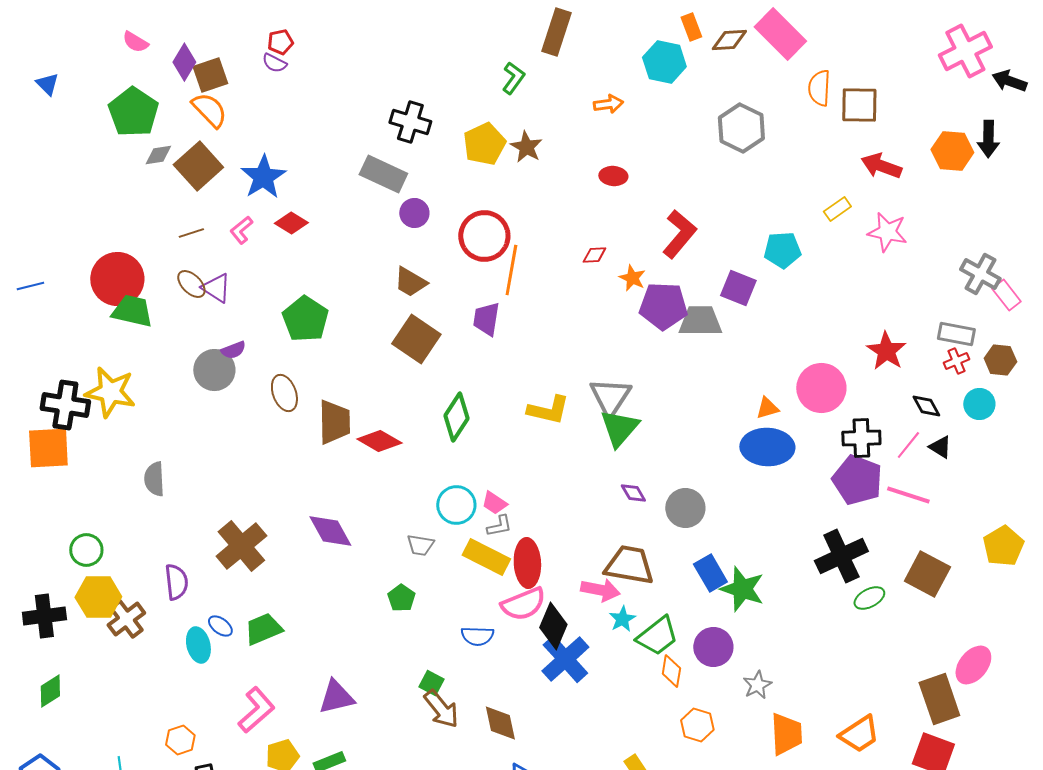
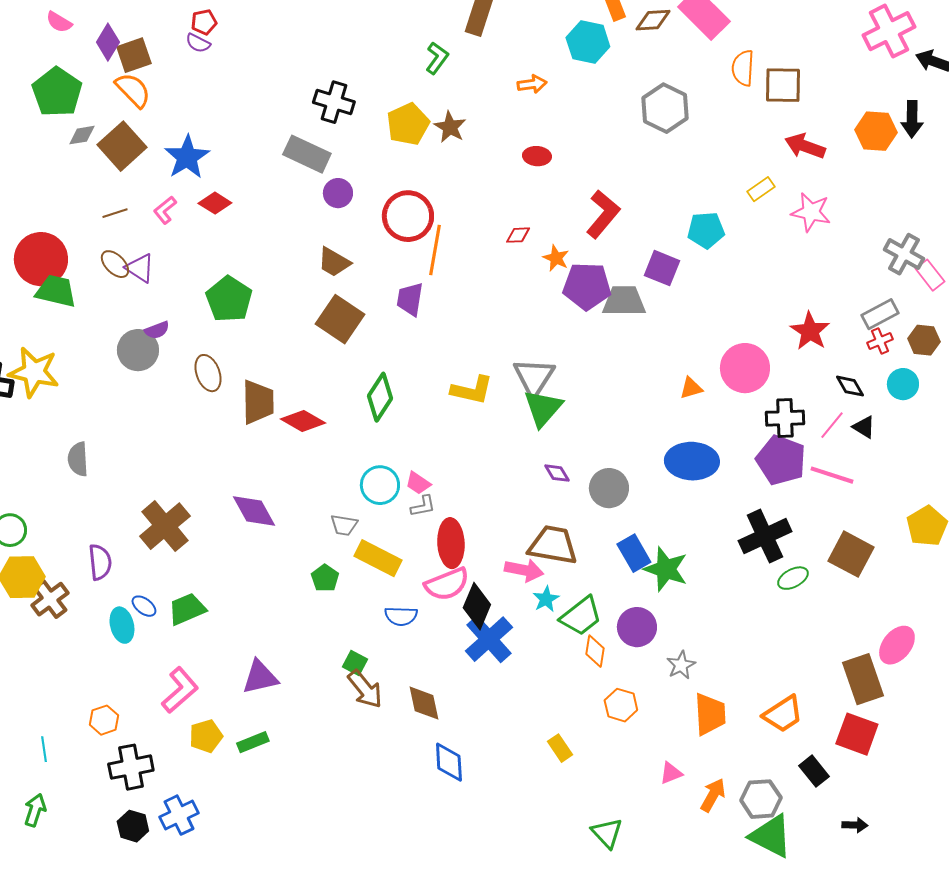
gray rectangle: (956, 334) -> (880, 314), turned -39
blue ellipse: (767, 447) -> (692, 461), moved
yellow rectangle: (486, 557) -> (378, 558), moved

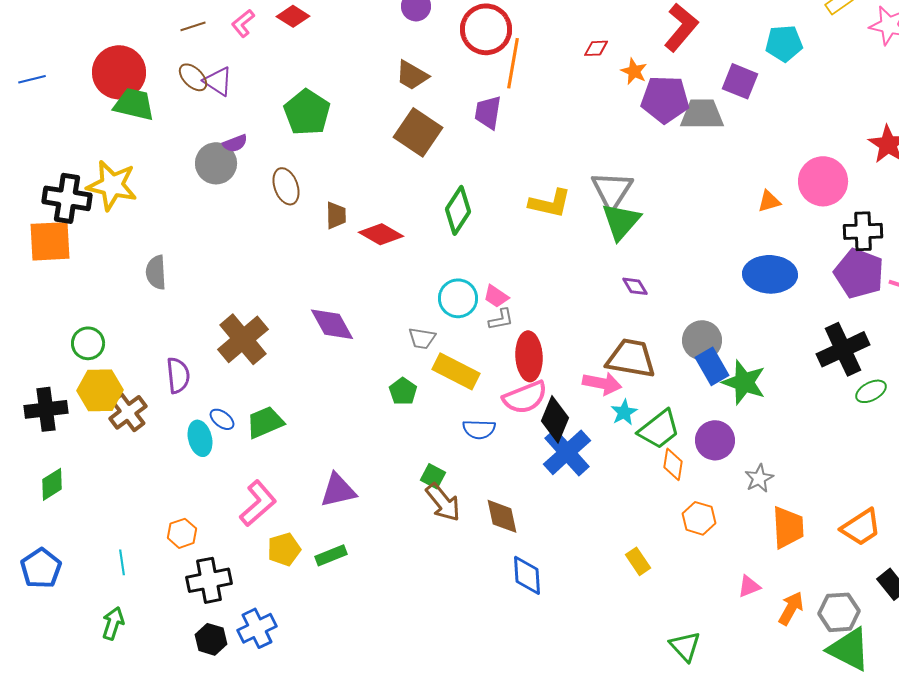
brown trapezoid: (258, 402) -> (336, 215), size x0.6
gray circle: (609, 488) -> (702, 340), moved

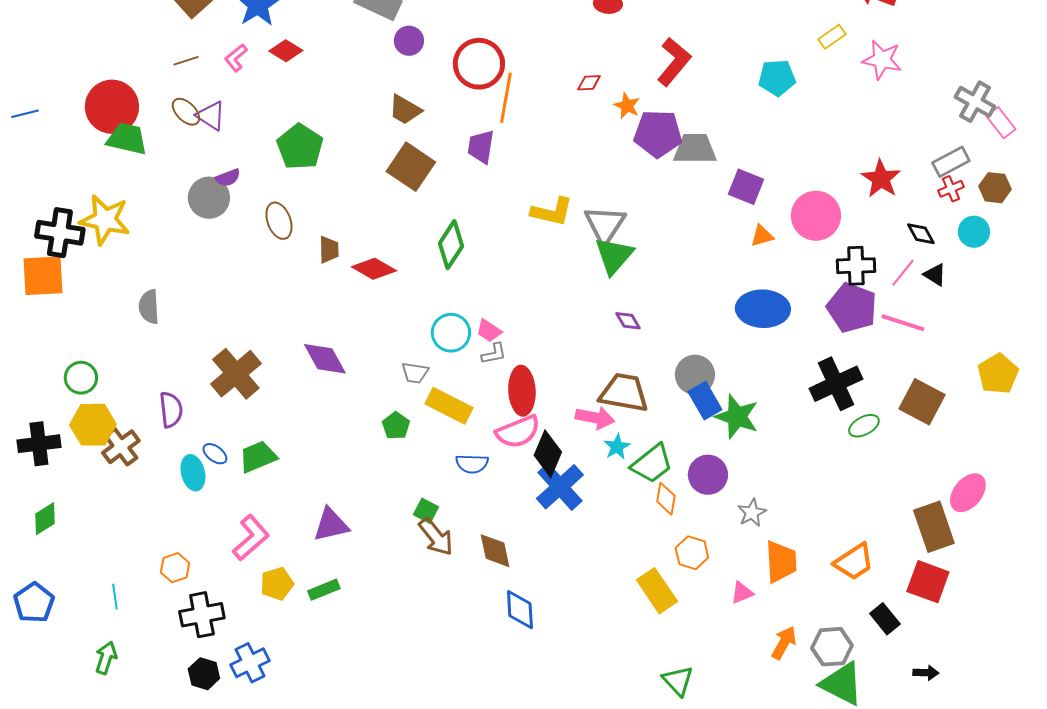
purple square: (740, 81) -> (746, 187), moved
yellow L-shape: (550, 203) -> (552, 212), moved
yellow rectangle: (638, 561) -> (657, 591), moved, size x1.6
pink triangle: (749, 586) -> (742, 593), moved

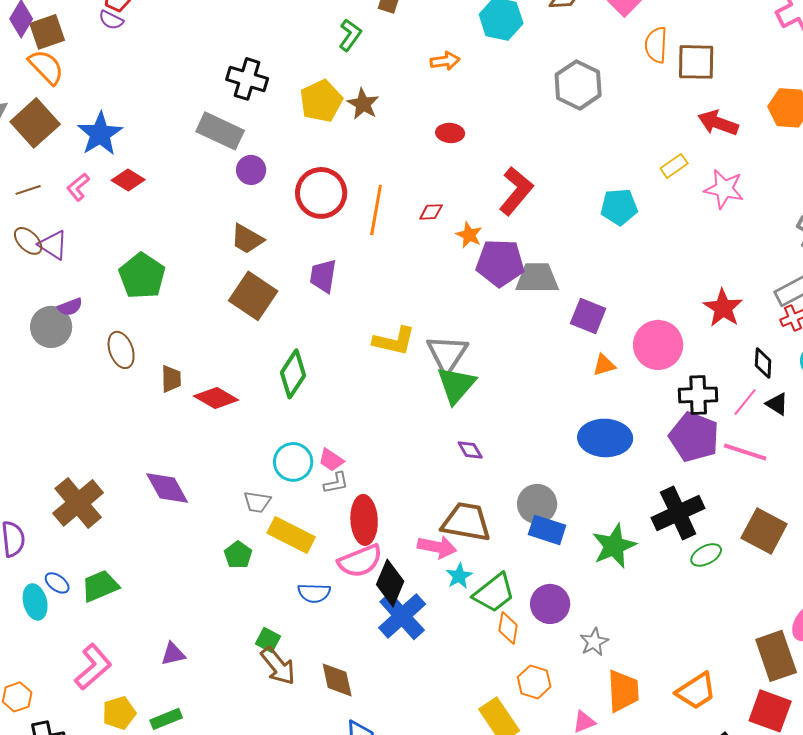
orange line: (506, 98) -> (376, 210), moved
black diamond: (921, 234) -> (763, 363), turned 32
blue rectangle: (705, 401) -> (547, 530), turned -42
green star: (737, 417) -> (614, 546), moved, turned 30
purple triangle: (331, 525) -> (173, 654), size x0.7

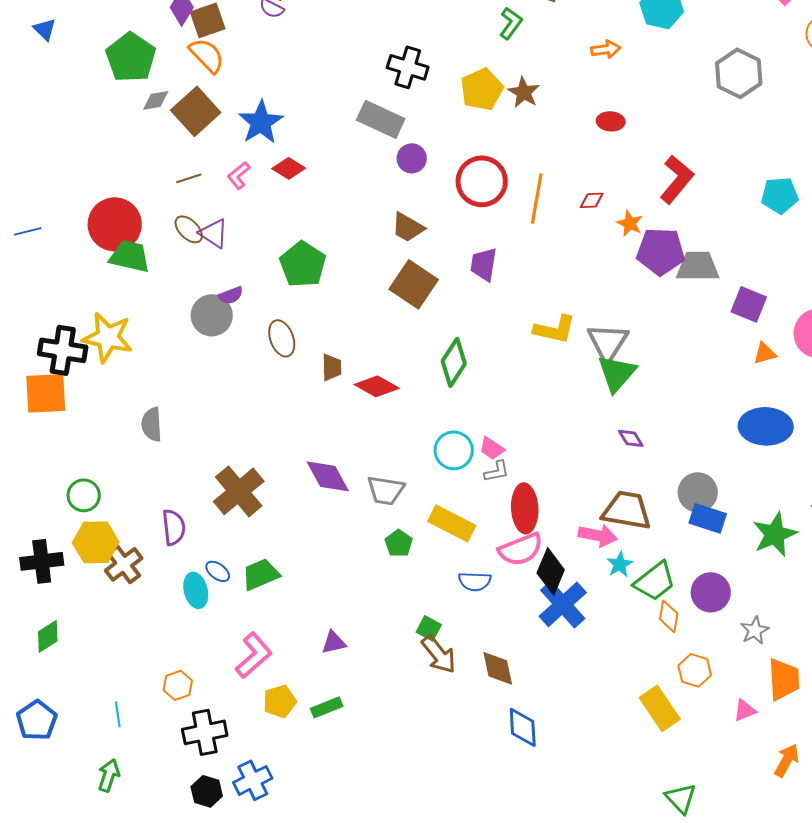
gray trapezoid: (257, 502) -> (386, 490), moved, size x1.4

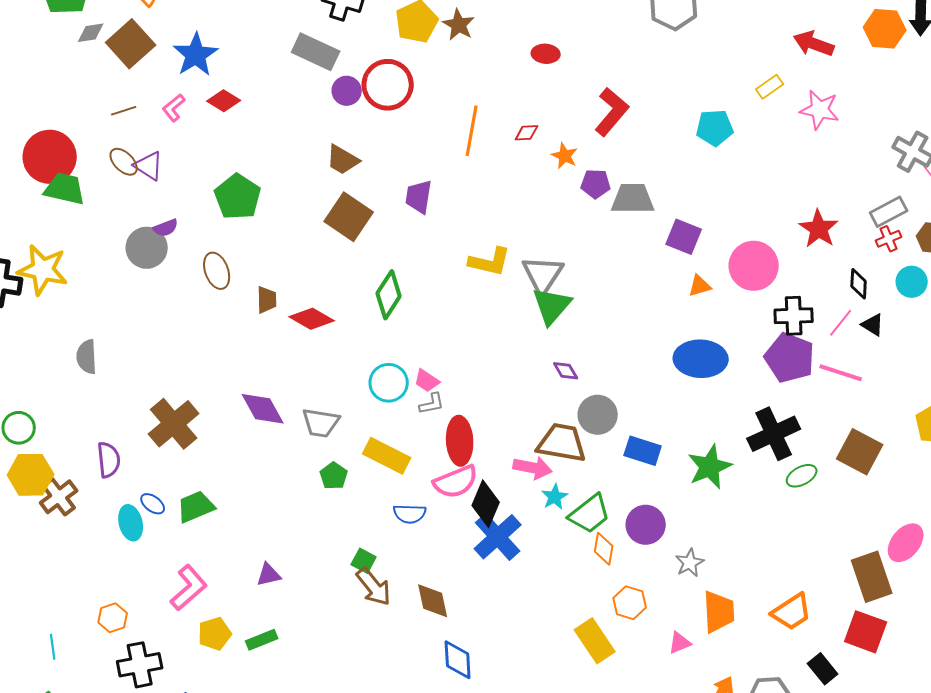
red circle: (482, 181) -> (388, 85), moved
purple pentagon: (661, 251) -> (596, 184), size x0.6
gray circle: (698, 492) -> (598, 415), moved

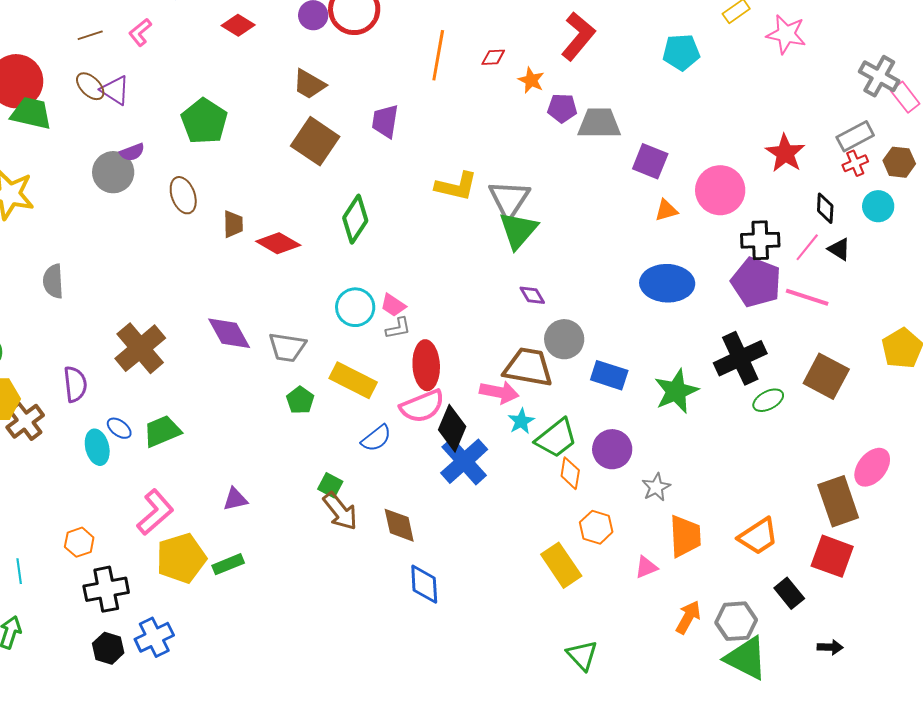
red diamond: (224, 101) -> (238, 25), moved
blue semicircle: (410, 514) -> (376, 438), turned -40
yellow pentagon: (215, 634) -> (181, 558), size x1.5

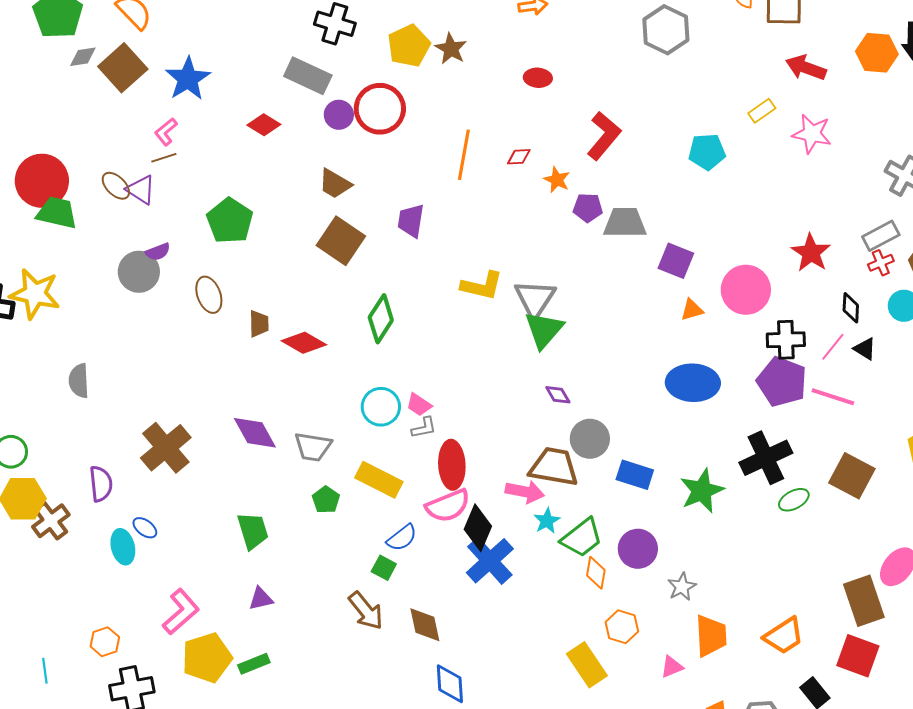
brown line: (90, 35) -> (164, 158), moved
green trapezoid: (162, 431) -> (253, 531), moved, turned 96
green square: (330, 485) -> (384, 568), moved

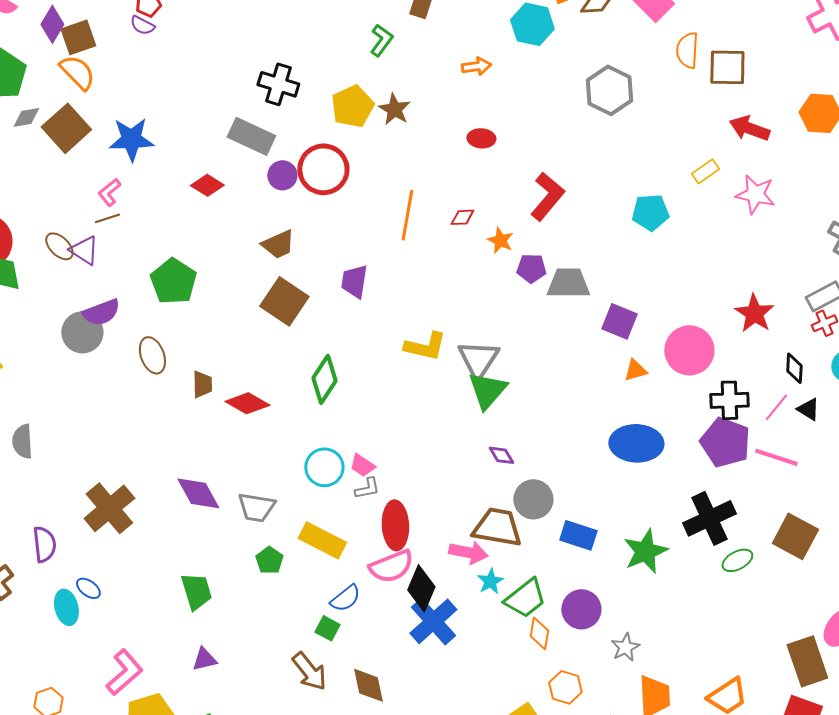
blue star: (188, 79) -> (131, 139), turned 30
brown trapezoid: (335, 184) -> (278, 244), turned -54
purple semicircle: (158, 252) -> (101, 312), size x1.5

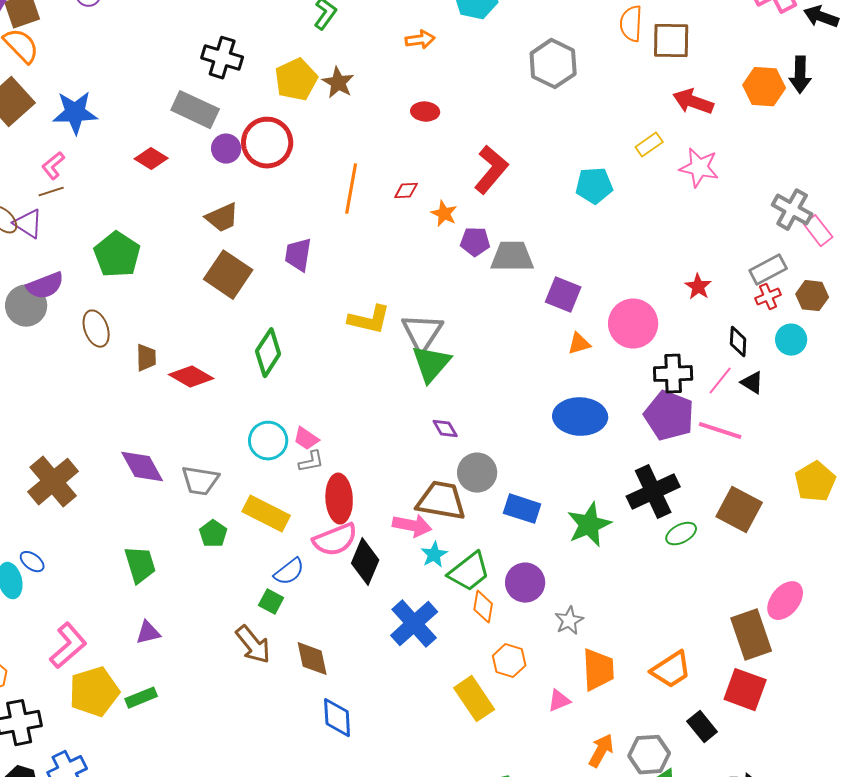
red star: (754, 313) -> (698, 287), size x0.7
blue cross: (433, 621) -> (414, 624), moved

